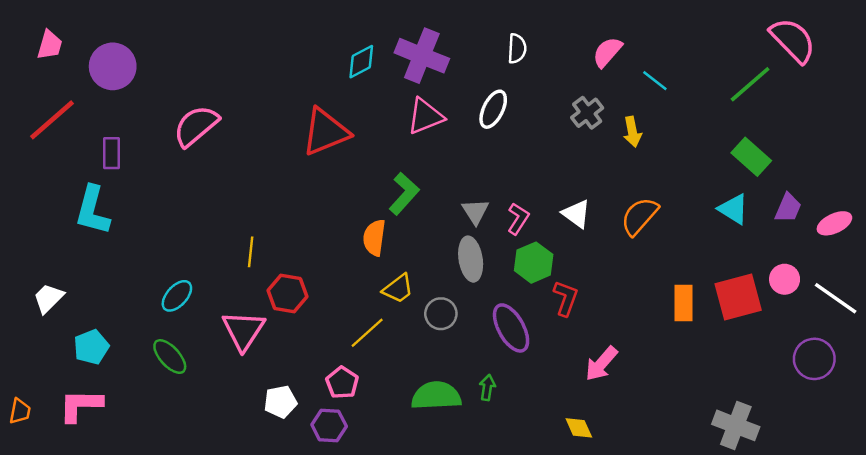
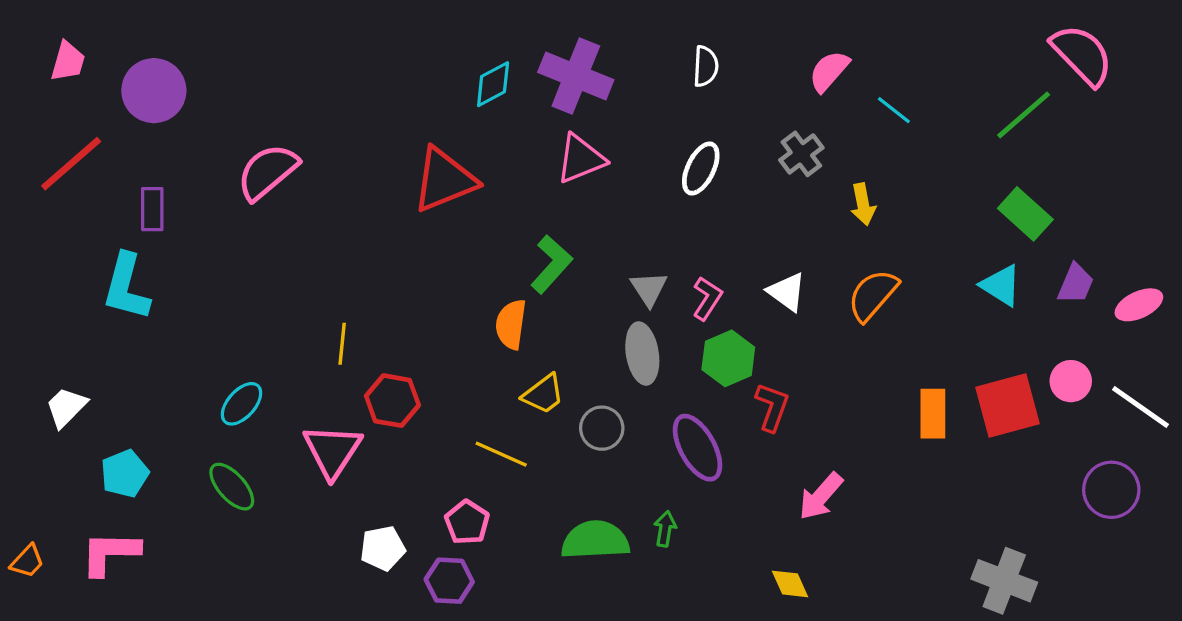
white ellipse: (493, 109) -> (701, 169), moved
yellow arrow: (632, 132) -> (863, 204), moved
yellow line: (367, 333) -> (501, 454), turned 66
orange trapezoid: (20, 411) -> (27, 561), turned 32

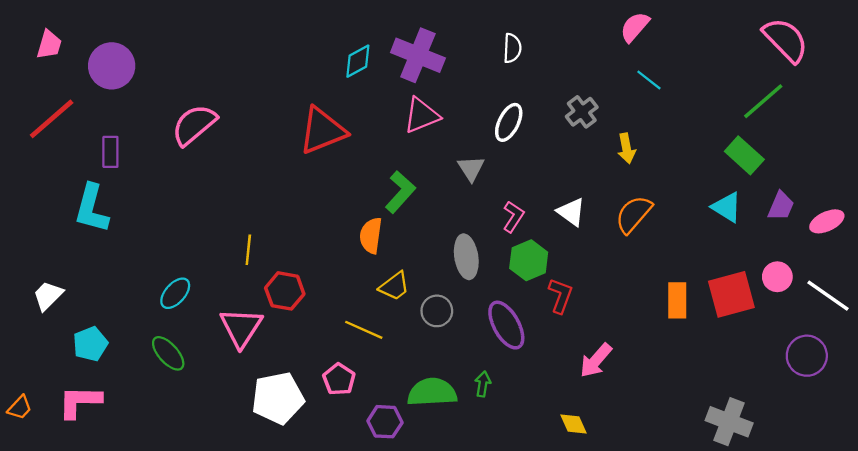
pink semicircle: (829, 71) -> (635, 27), moved
green line: (1024, 115) -> (763, 101), moved
gray triangle: (649, 289) -> (471, 168), moved
white pentagon: (383, 548) -> (278, 398), size x1.6
purple hexagon: (449, 581) -> (385, 422), moved

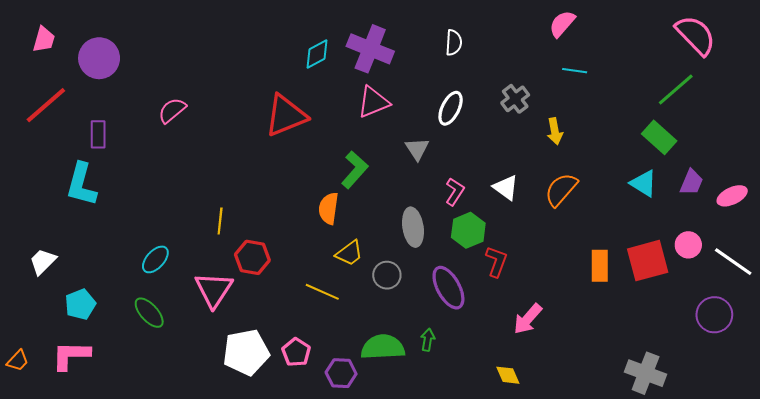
cyan line: (649, 80) -> (575, 71), turned -30
pink semicircle: (194, 125) -> (172, 110), size x0.7
pink pentagon: (339, 379) -> (296, 352), moved

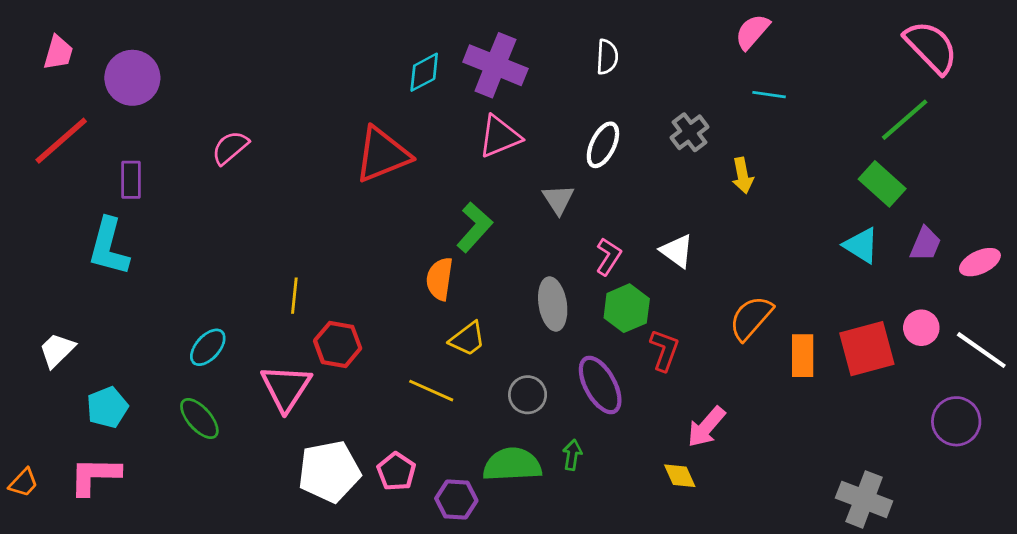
orange semicircle: (561, 190) -> (751, 318), moved
gray circle: (387, 275) -> (528, 395), moved
yellow diamond: (508, 375) -> (680, 476), moved

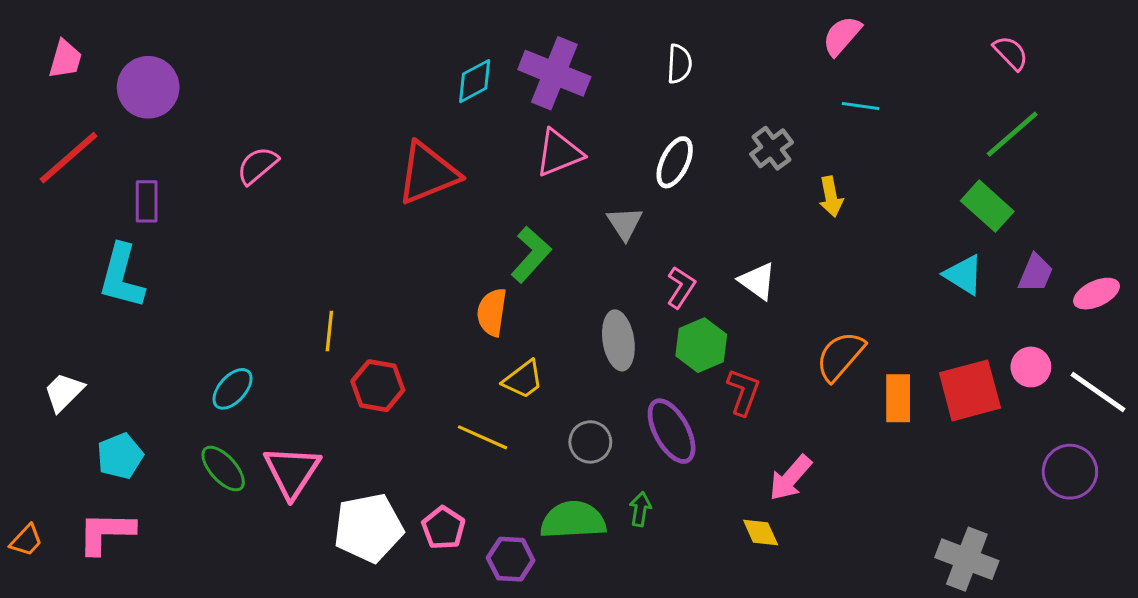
pink semicircle: (931, 47) -> (1011, 53), moved, size x0.6
pink triangle: (286, 388) -> (292, 472), moved

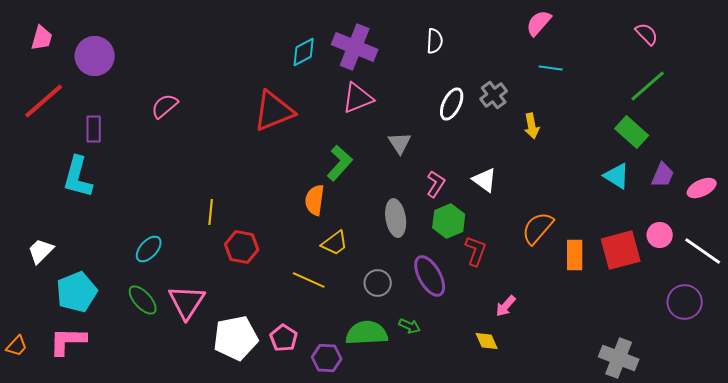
white ellipse: (675, 162) -> (452, 104), moved
cyan pentagon: (120, 456) -> (77, 292), size x1.4
pink arrow: (790, 478) -> (506, 306), size x0.7
green arrow: (640, 509) -> (410, 326), turned 105

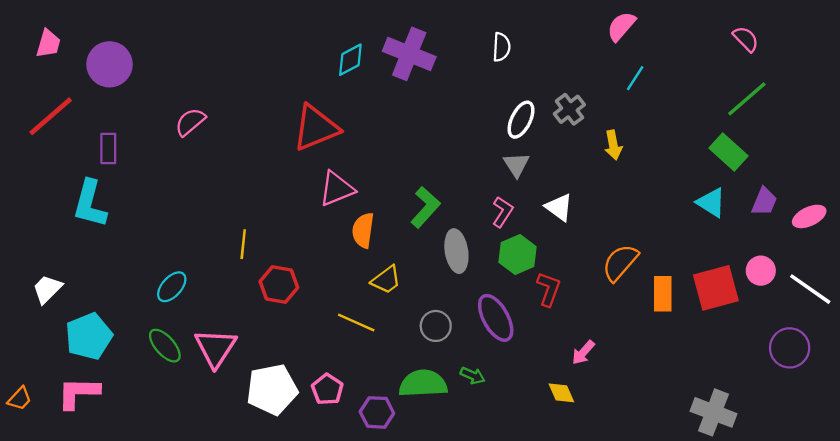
cyan line: (551, 68) -> (635, 78), turned -65
pink triangle: (358, 98) -> (337, 189), moved
gray triangle: (400, 143) -> (516, 165), moved
green L-shape: (340, 163) -> (425, 207), moved

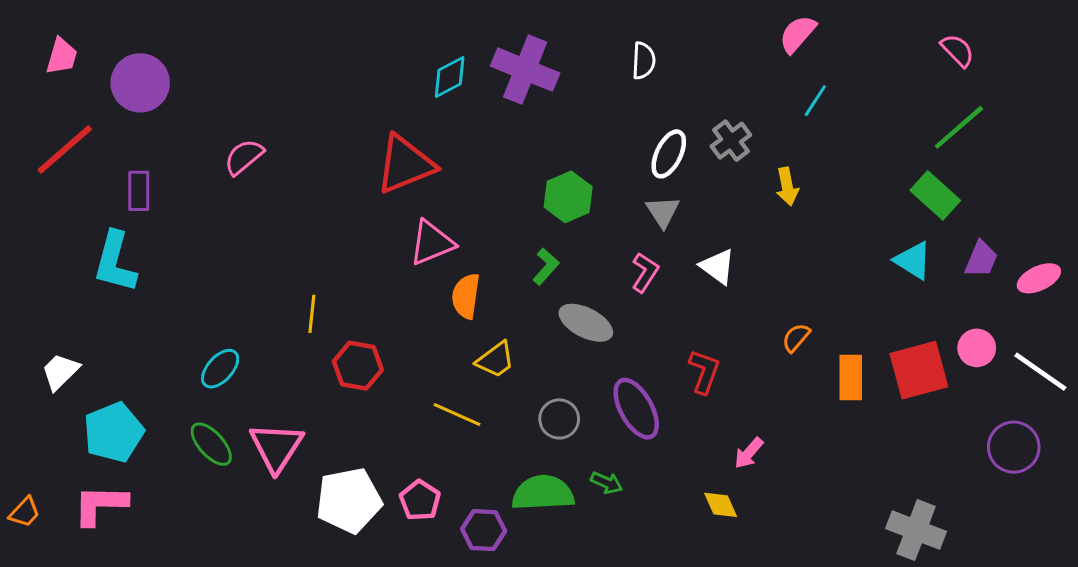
green L-shape: (425, 207) -> (546, 266), size x0.7
gray ellipse: (456, 251) -> (586, 323), turned -54
green hexagon: (518, 255) -> (568, 197), moved
orange semicircle: (620, 263) -> (796, 338), size x0.6

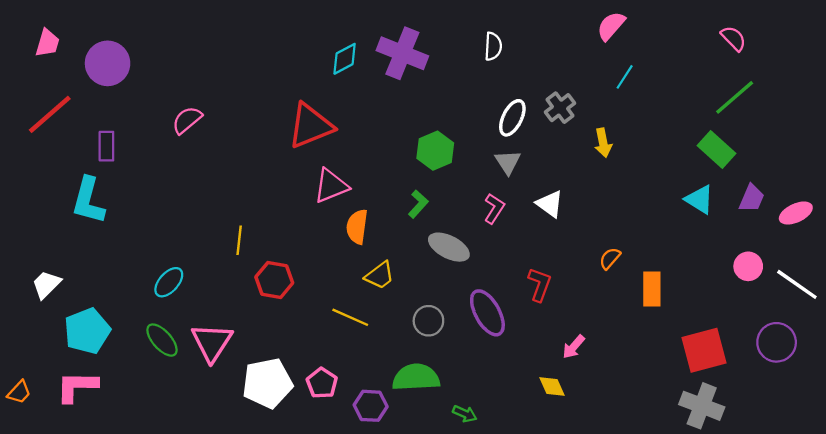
red square: (919, 370) -> (704, 350), moved
green arrow: (607, 483) -> (465, 414), moved

